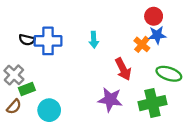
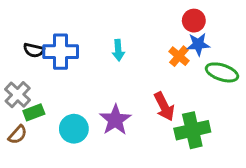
red arrow: (123, 69) -> (164, 106), moved
green ellipse: (169, 74) -> (222, 72), moved
purple star: (110, 100) -> (115, 120), moved, turned 30
cyan circle: (49, 110) -> (74, 129), moved

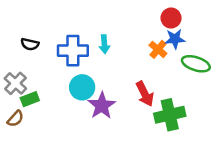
blue cross: (61, 52) -> (73, 51), moved
cyan circle: (74, 129) -> (82, 87), moved

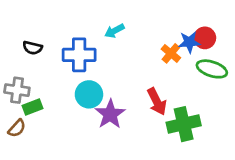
red circle: (171, 18) -> (205, 38), moved
cyan arrow: (104, 44) -> (114, 31), moved, turned 66
gray cross: (15, 83) -> (17, 90), turned -35

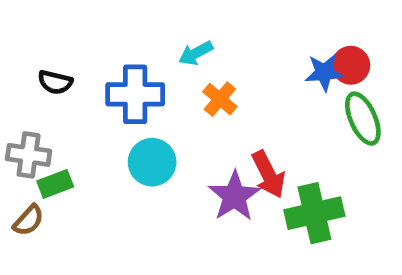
orange cross: (171, 53) -> (220, 99), moved
green ellipse: (212, 69) -> (363, 119), turned 48
purple star: (110, 114) -> (234, 196), moved

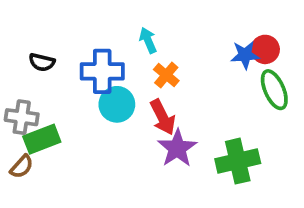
cyan arrow: (196, 53) -> (148, 40), turned 95
cyan circle: (152, 162) -> (117, 104), moved
red arrow: (268, 174) -> (163, 117), moved
green rectangle: (55, 184) -> (42, 139), size x1.4

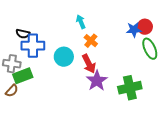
blue cross: (102, 71) -> (33, 46), moved

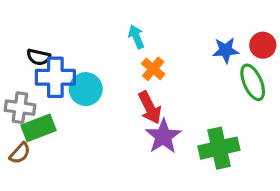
red circle: (145, 27) -> (263, 45), moved
cyan circle: (64, 57) -> (86, 89), moved

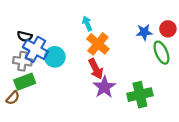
orange cross: (153, 69) -> (98, 44), size x1.5
blue cross: (55, 77) -> (35, 49), turned 30
gray cross: (20, 108) -> (23, 61), moved

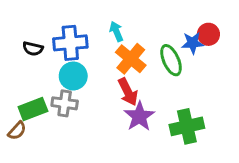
red circle: (168, 29) -> (208, 34), moved
blue cross: (35, 49) -> (70, 43), moved, turned -35
green ellipse: (161, 53) -> (171, 60), moved
gray cross: (23, 61) -> (65, 103), moved

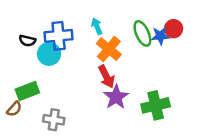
green ellipse: (171, 60) -> (142, 33), moved
cyan circle: (73, 76) -> (49, 54), moved
gray cross: (65, 103) -> (54, 120), moved

